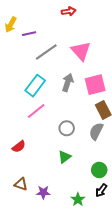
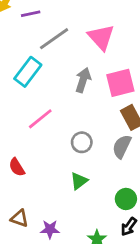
cyan rectangle: (35, 86) -> (28, 72), moved
red semicircle: (19, 147) -> (17, 167), turned 96

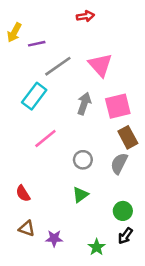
red semicircle: (17, 167) -> (23, 193), moved

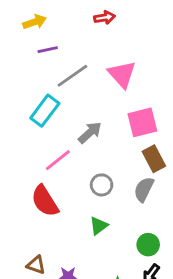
yellow arrow: (14, 32) -> (35, 22), moved, turned -138
gray arrow: (84, 104) -> (90, 133), moved, turned 30
red semicircle: (23, 193) -> (45, 201), moved, size x1.6

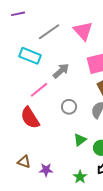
purple line: (48, 50) -> (18, 14), moved
cyan rectangle: (45, 111) -> (30, 56), turned 75
green triangle: (99, 226) -> (80, 140), moved

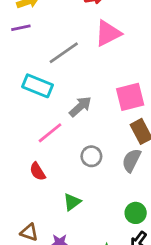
pink triangle: (83, 31) -> (108, 33), moved, turned 45
red semicircle: (30, 118) -> (38, 171), size x0.6
green triangle: (80, 140) -> (72, 202), moved

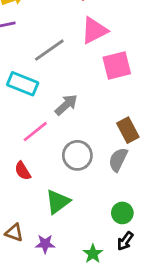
pink square: (130, 97) -> (117, 66), moved
gray circle: (91, 156) -> (77, 155), size x1.4
green triangle: (72, 202) -> (58, 202), size x1.4

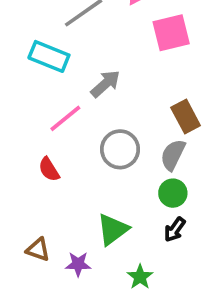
green triangle: (58, 202) -> (113, 230), moved
green circle: (122, 213) -> (173, 193), moved
black arrow: (125, 241) -> (175, 230), moved

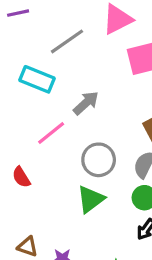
red semicircle: (49, 169) -> (21, 177), moved
green triangle: (113, 230) -> (91, 199), moved

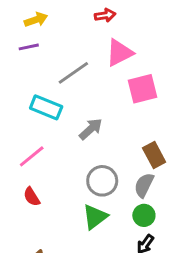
pink line: (51, 133) -> (32, 156), moved

